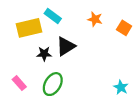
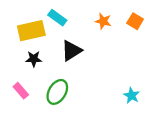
orange square: (124, 28) -> (135, 21), moved
black star: (44, 54) -> (34, 59), moved

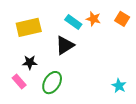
cyan rectangle: (57, 18) -> (73, 22), moved
black star: (34, 59) -> (30, 62), moved

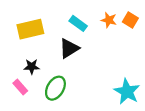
orange star: (93, 19) -> (109, 20), moved
cyan star: (119, 86) -> (127, 92), size x1.6

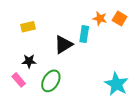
cyan rectangle: (78, 23) -> (84, 34), moved, turned 63
yellow rectangle: (30, 29) -> (28, 27), size x0.6

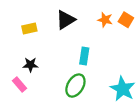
cyan rectangle: (84, 34) -> (84, 56), moved
black triangle: (63, 45) -> (66, 20), moved
green ellipse: (51, 81) -> (75, 86), moved

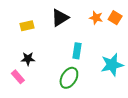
cyan star: (123, 89) -> (112, 65), moved, turned 30

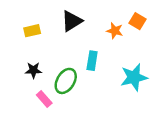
orange star: (96, 18) -> (115, 31), moved
pink rectangle: (18, 77) -> (44, 99), moved
green ellipse: (69, 78) -> (66, 81), moved

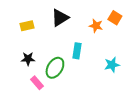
cyan star: (134, 77) -> (112, 65), size x0.7

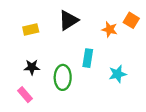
cyan star: (112, 65) -> (118, 74), moved
green ellipse: (55, 68) -> (63, 77), turned -30
pink rectangle: (37, 83) -> (25, 95), moved

